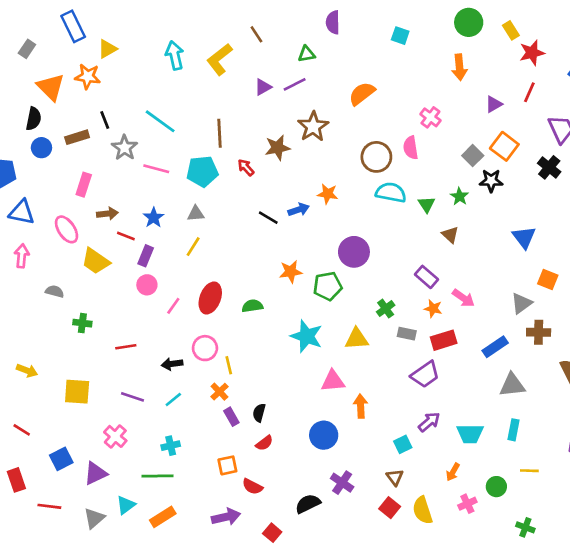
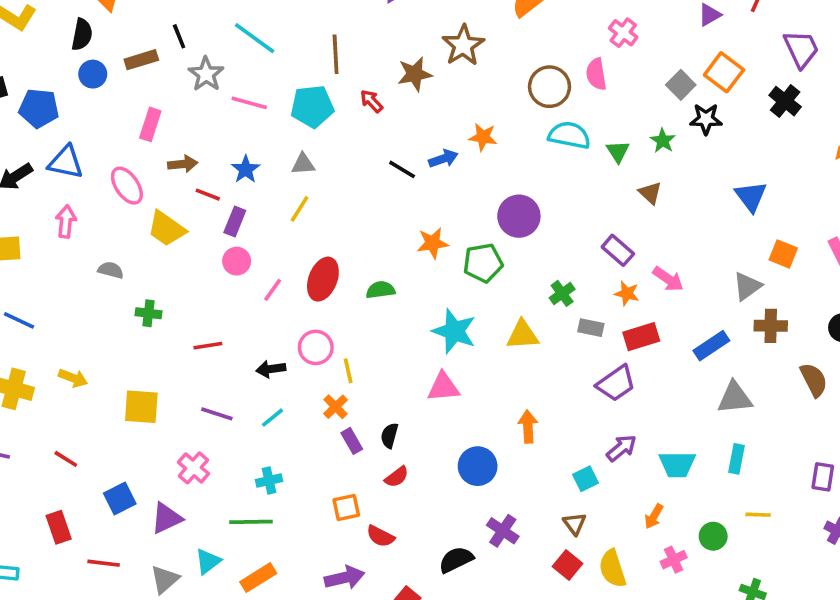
pink triangle: (333, 381) -> (443, 387), moved

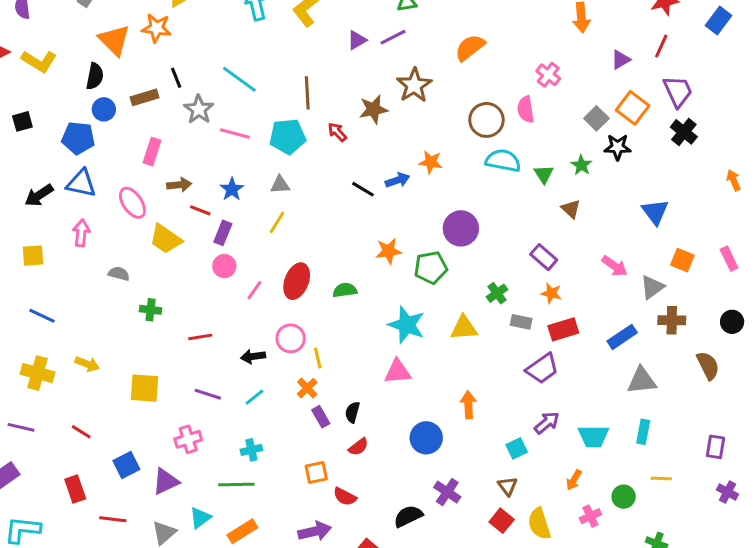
purple trapezoid: (801, 49) -> (678, 91), moved
blue pentagon: (39, 108) -> (78, 138), moved
pink arrow: (668, 279) -> (615, 266), moved
pink cross: (193, 468) -> (188, 439), turned 32

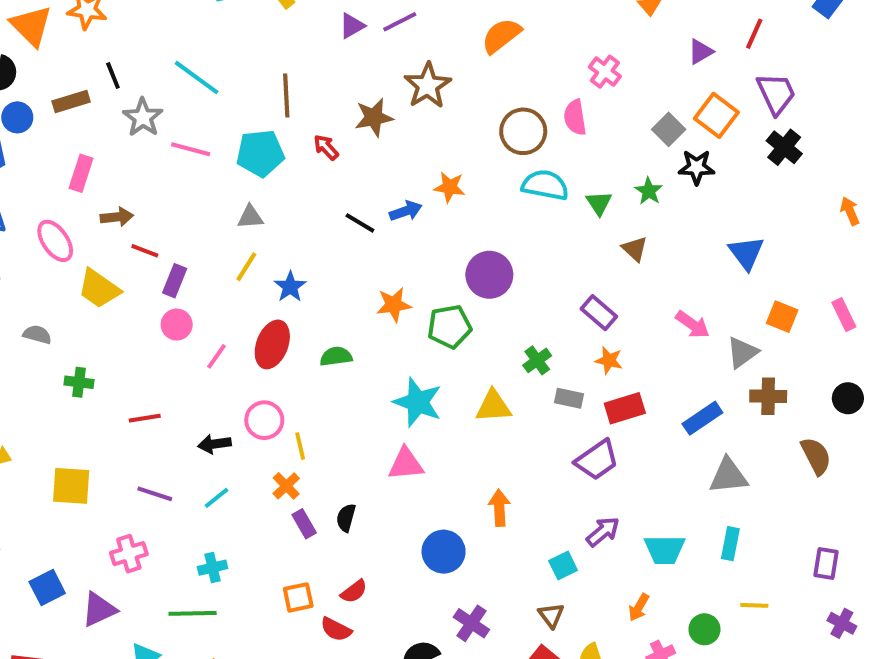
blue star: (232, 189) -> (290, 287), moved
red semicircle: (358, 447) -> (354, 591), moved

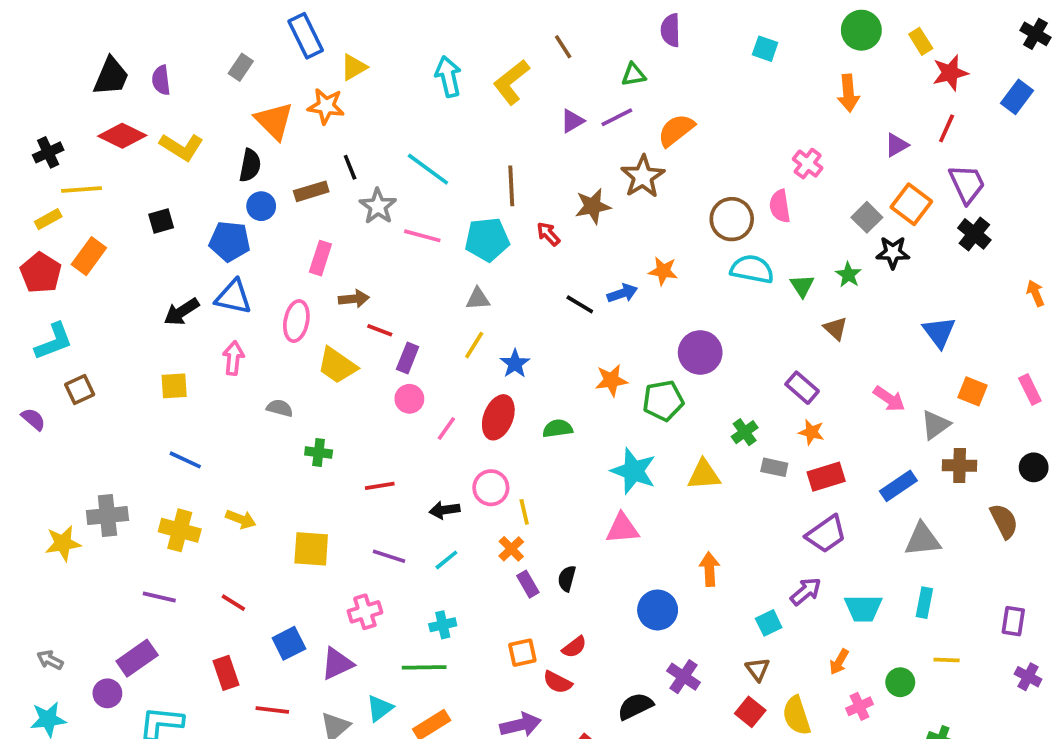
orange semicircle: (501, 36) -> (676, 130), moved
pink ellipse: (55, 241) -> (296, 321), turned 45
purple trapezoid: (597, 460) -> (826, 534), moved

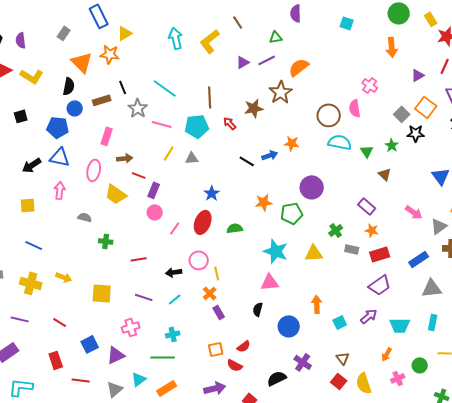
yellow line: (474, 345) -> (169, 153), moved
black semicircle: (567, 578) -> (258, 309), moved
cyan square: (769, 623) -> (340, 322), moved

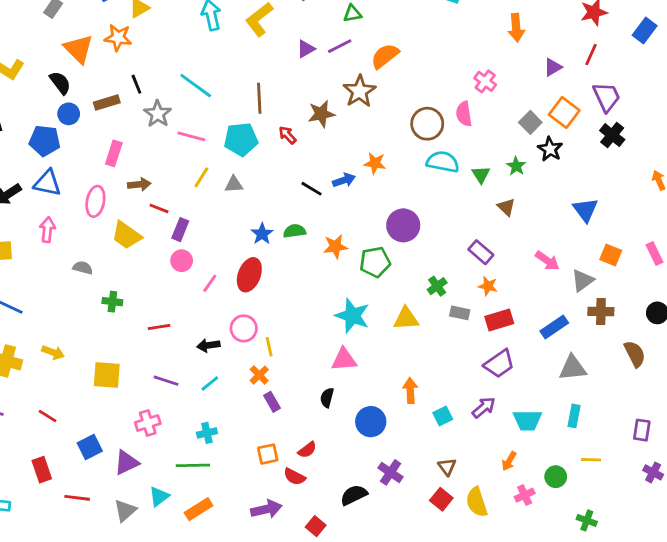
black semicircle: (69, 86) -> (60, 83), turned -48
black star: (416, 133) -> (550, 149), turned 30
green semicircle: (235, 228) -> (295, 231), moved

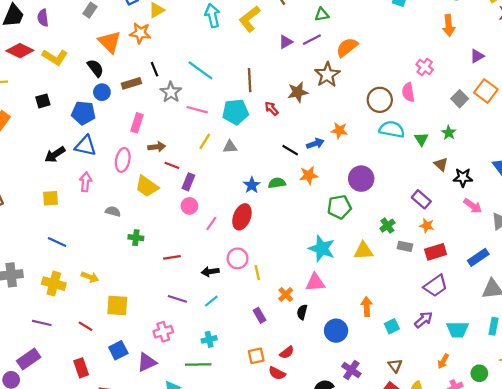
black star: (550, 149) -> (463, 177), moved, turned -30
orange star: (335, 247) -> (309, 175), moved
yellow square: (107, 375) -> (117, 305), moved
orange cross: (259, 375) -> (286, 295), moved

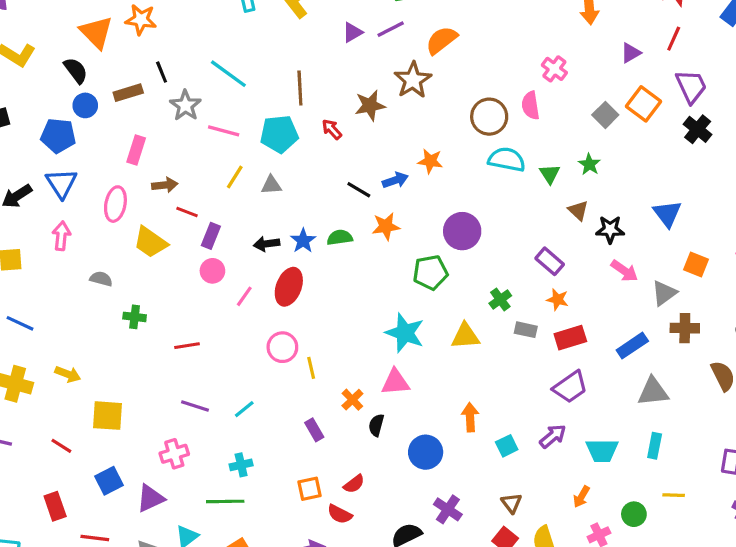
blue triangle: (86, 146) -> (61, 183), turned 45
black arrow: (210, 272) -> (267, 244), moved

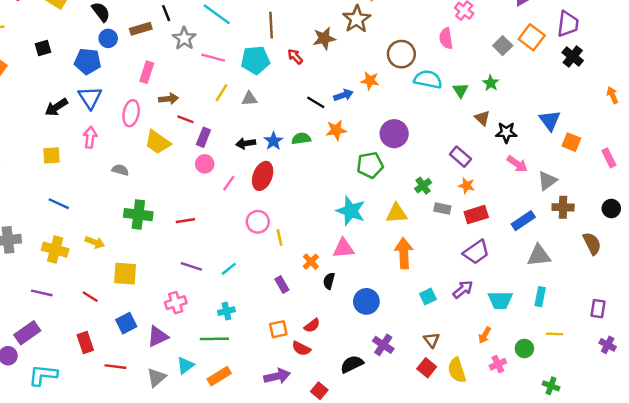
purple trapezoid: (691, 86) -> (568, 24), turned 32
brown circle: (489, 117) -> (401, 54), moved
orange square: (696, 264) -> (571, 142), moved
green cross: (135, 317) -> (138, 215), moved, size x1.6
orange arrow: (470, 417) -> (404, 253), moved, size x1.4

